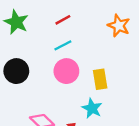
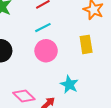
yellow rectangle: (100, 79) -> (86, 44), moved

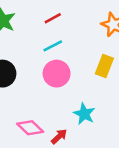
yellow rectangle: (86, 44) -> (104, 66), turned 30

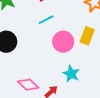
pink circle: (57, 74) -> (63, 42), moved

